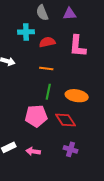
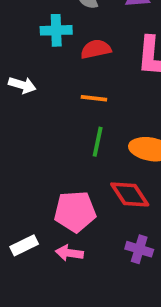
pink pentagon: (36, 116) -> (75, 211), moved

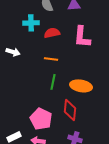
red diamond: (130, 194) -> (70, 110), turned 40
pink pentagon: (75, 211) -> (41, 119), turned 30

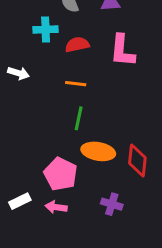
orange ellipse: (81, 86) -> (98, 151), moved
red diamond: (70, 110) -> (137, 160), moved

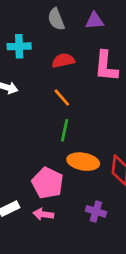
cyan cross: (46, 30) -> (19, 46), moved
orange line: (76, 84) -> (62, 98), turned 42

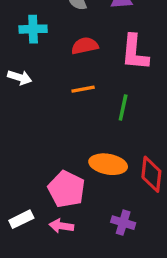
orange line: (62, 98) -> (83, 89), turned -60
green line: (65, 130) -> (123, 107), moved

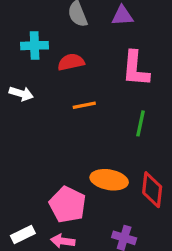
red semicircle: (85, 46) -> (71, 62), moved
green line: (123, 107) -> (141, 123), moved

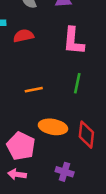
orange line: (84, 105) -> (34, 90), moved

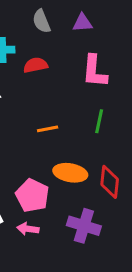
purple cross: (65, 172) -> (84, 226), size x1.5

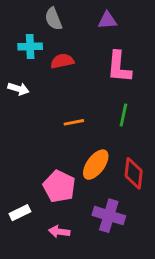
gray semicircle: (41, 21) -> (53, 19), moved
orange ellipse: (70, 173) -> (96, 165), turned -64
pink arrow: (28, 229) -> (59, 232), moved

